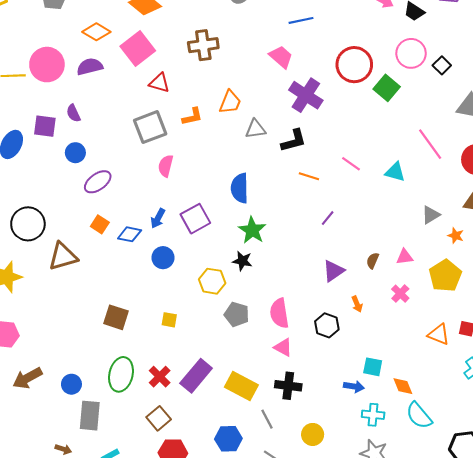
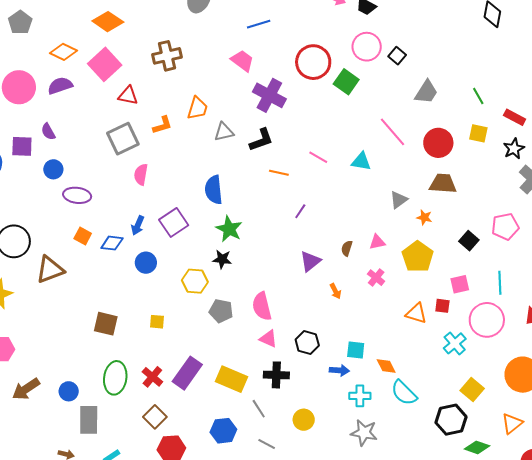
purple ellipse: (98, 182) -> (77, 195), turned 48
black hexagon: (327, 325) -> (307, 342), moved

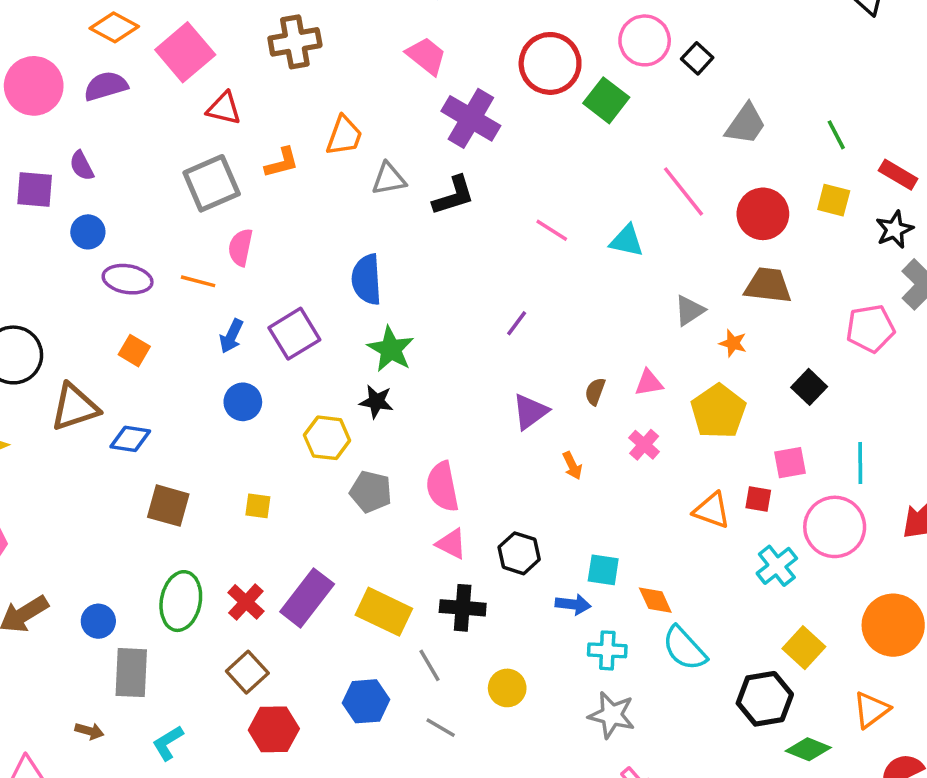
orange line: (279, 173) -> (198, 281), moved
pink pentagon: (505, 227) -> (870, 328), moved
blue diamond: (112, 243) -> (130, 439), moved

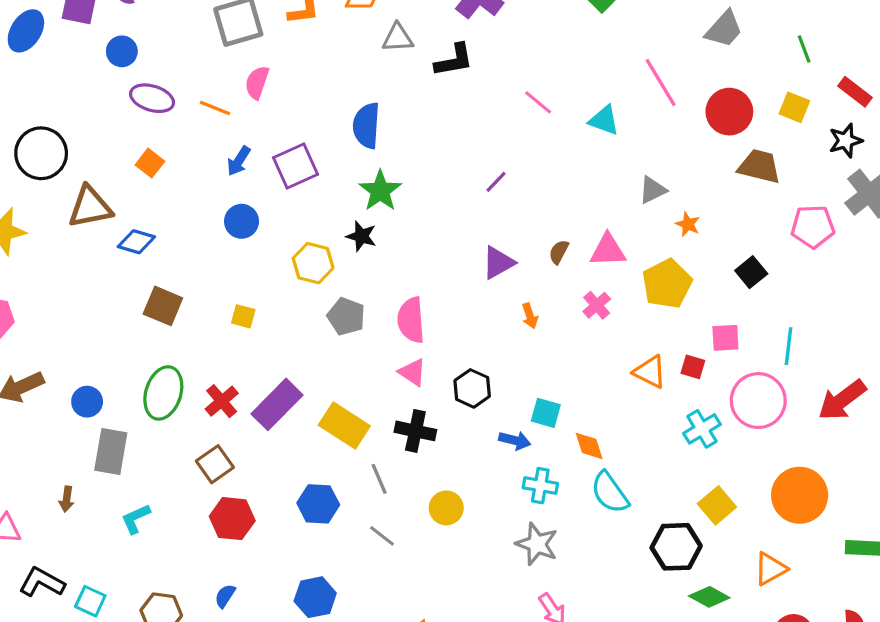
brown trapezoid: (768, 285) -> (759, 166), moved
pink triangle: (649, 383) -> (608, 250), size x1.4
brown arrow: (89, 731) -> (67, 499), turned 75

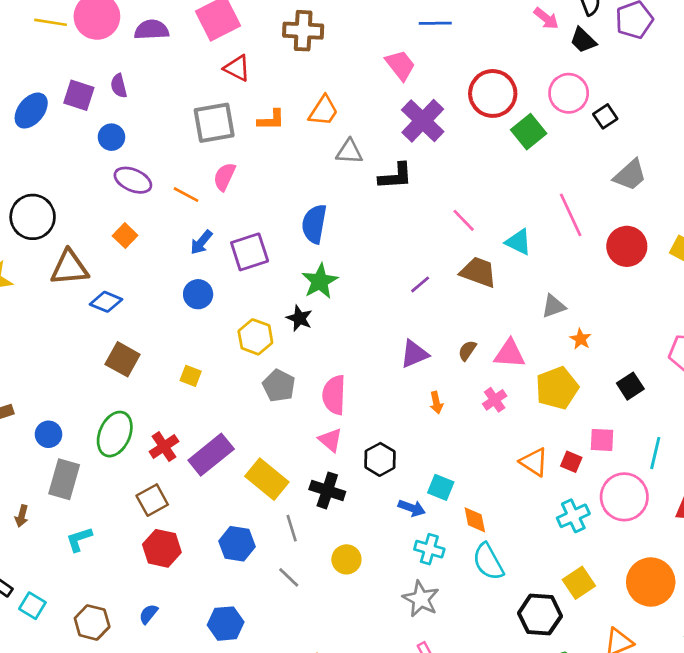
brown trapezoid: (759, 166) -> (478, 272), moved

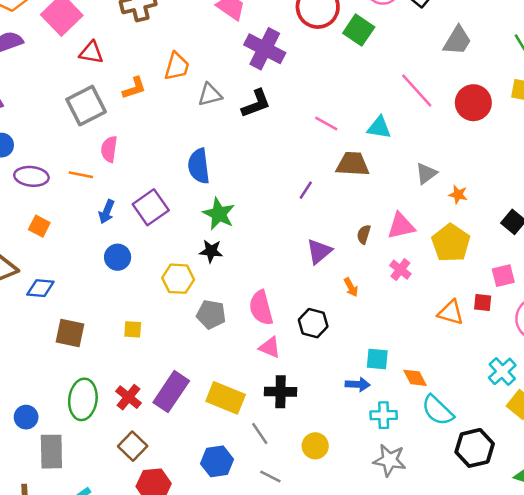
black hexagon: (380, 459) -> (313, 323), moved
cyan cross: (573, 516) -> (502, 371), moved
black hexagon: (540, 615) -> (475, 448), moved

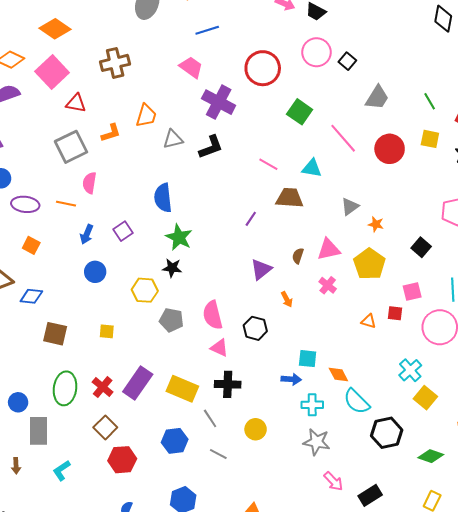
green square: (359, 30) -> (300, 112), moved
purple square: (151, 207) -> (123, 231), size x0.7
orange triangle: (451, 313) -> (368, 321), size x0.7

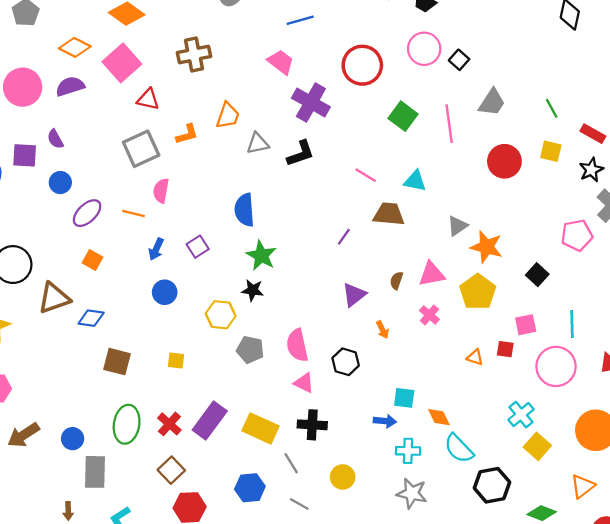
pink line: (343, 138) -> (449, 124), moved, turned 32
purple ellipse: (25, 204) -> (87, 213), turned -52
orange star: (376, 224) -> (487, 247), size x1.8

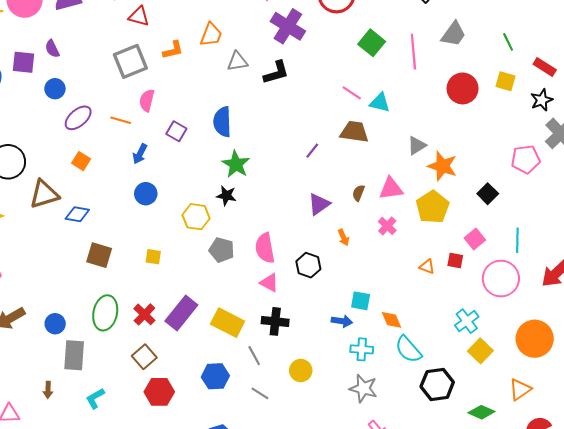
pink line: (366, 175) -> (352, 93), moved
purple square: (198, 247) -> (176, 131), moved, turned -30
pink square: (526, 325) -> (475, 239), turned -30

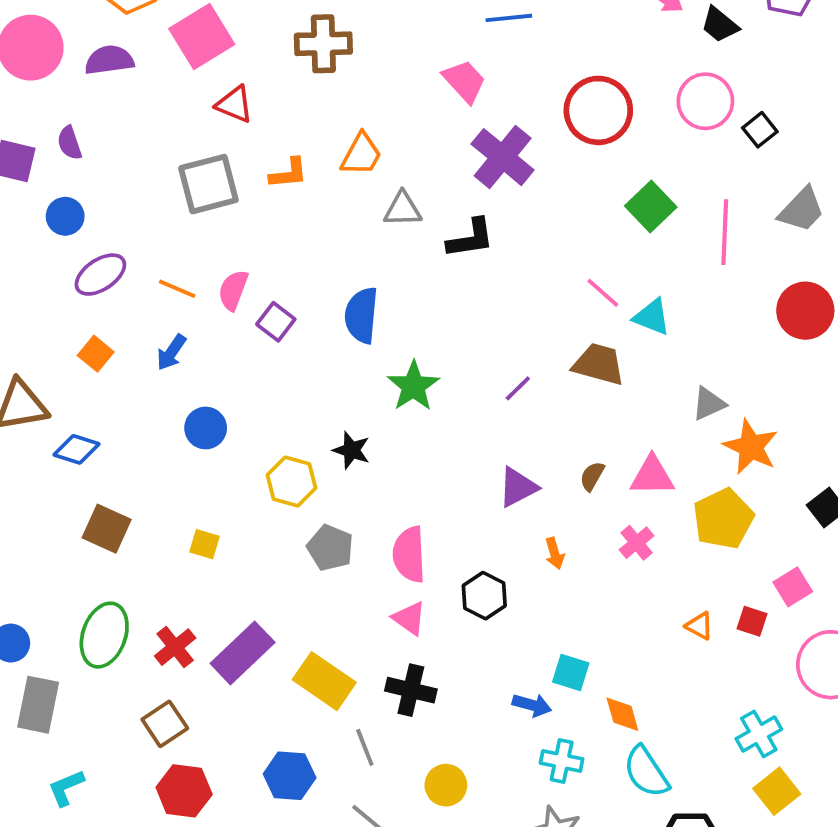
pink semicircle: (147, 100) -> (233, 290), moved
blue arrow: (140, 154) -> (171, 352), moved
green star: (236, 164) -> (413, 386), moved

